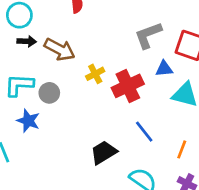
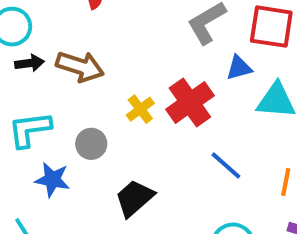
yellow cross: (95, 74) -> (140, 109), moved
gray circle: (49, 93) -> (91, 144), moved
black trapezoid: (104, 152) -> (134, 198), moved

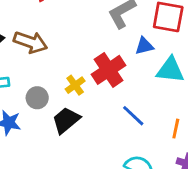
yellow cross: (140, 109) -> (75, 85), moved
black trapezoid: (134, 198) -> (66, 120), moved

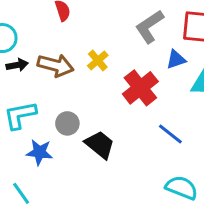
yellow cross: (75, 85) -> (98, 60), moved
black trapezoid: (66, 120) -> (100, 145), turned 84

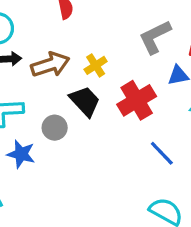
brown arrow: (56, 65) -> (50, 65), turned -40
black trapezoid: (100, 145) -> (85, 101), moved

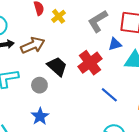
yellow cross: (96, 65) -> (59, 16), moved
blue star: (21, 154) -> (40, 116), moved, turned 30

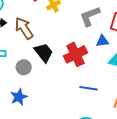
brown arrow: (33, 45) -> (24, 28), turned -110
blue line: (109, 95) -> (88, 88), turned -42

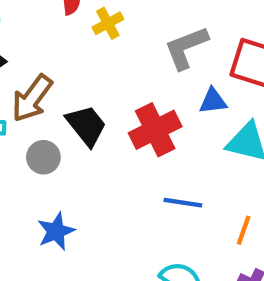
brown arrow: (24, 28) -> (32, 98), moved, turned -110
blue star: (19, 97) -> (56, 231), moved

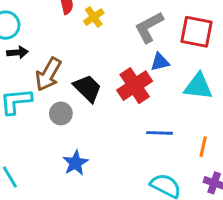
blue triangle: (213, 101) -> (160, 62), moved

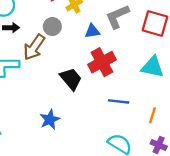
blue triangle: (160, 62) -> (92, 31), moved
black trapezoid: (87, 88) -> (71, 79), moved
gray circle: (61, 113) -> (52, 27), moved

